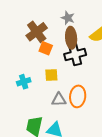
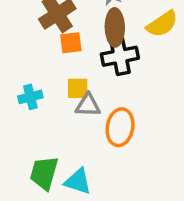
orange square: (46, 48) -> (71, 43), turned -32
gray triangle: (59, 100) -> (88, 105), moved

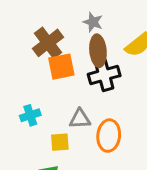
orange square: (71, 43) -> (61, 67), size x1.4
yellow square: (78, 88) -> (60, 142), moved

